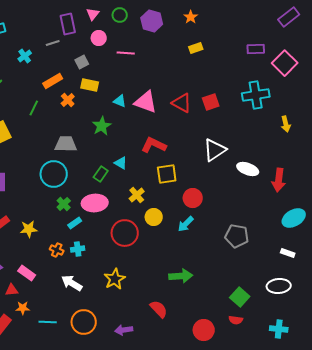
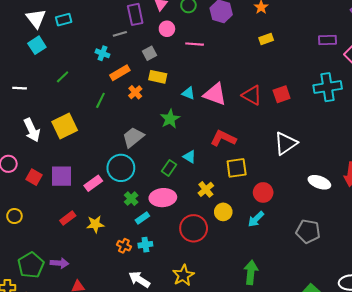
cyan cross: (25, 56) -> (102, 53), moved, turned -32
gray trapezoid: (66, 144) -> (133, 137), turned -40
white ellipse: (248, 169) -> (319, 182), moved
pink rectangle: (27, 273) -> (93, 183), moved, turned -72
green arrow: (181, 276) -> (251, 272), turned -80

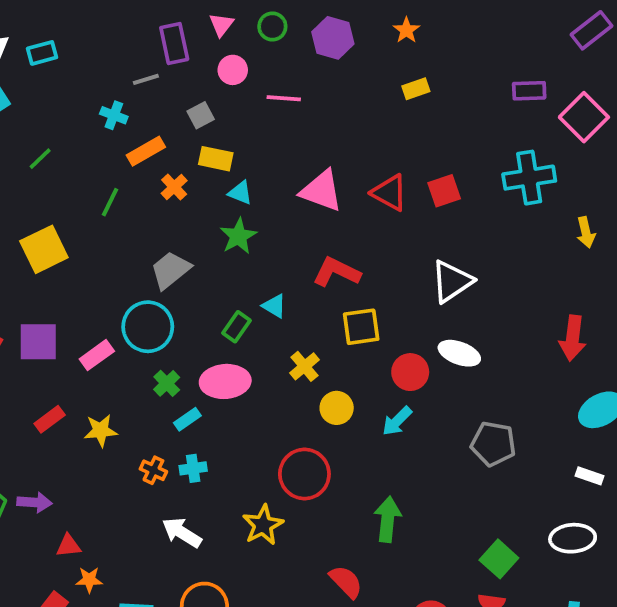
cyan triangle: (188, 93) -> (240, 193), moved
white ellipse: (319, 182) -> (459, 353), moved
red circle: (194, 228) -> (304, 474), moved

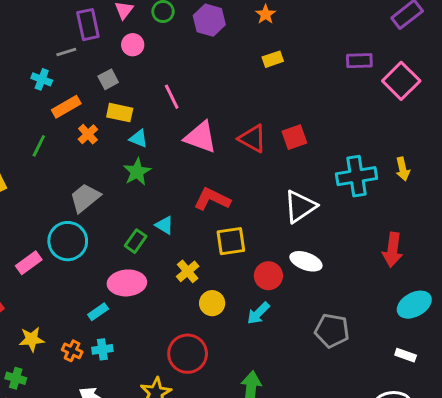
pink line: (284, 98) -> (172, 97), moved, turned 60
cyan cross: (529, 178) -> (356, 176), moved
green cross: (167, 383) -> (16, 378), moved, turned -30
yellow star: (101, 431) -> (32, 339), moved

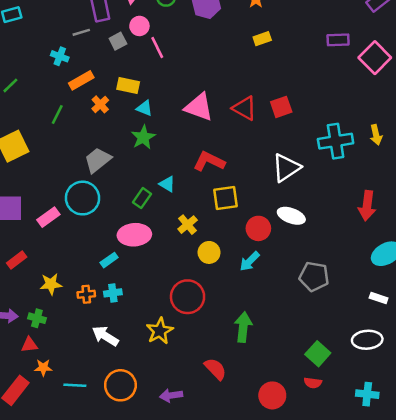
gray square: (108, 79) -> (118, 41), moved
pink line: (172, 97) -> (157, 47), moved
orange cross: (72, 351) -> (86, 294), turned -30

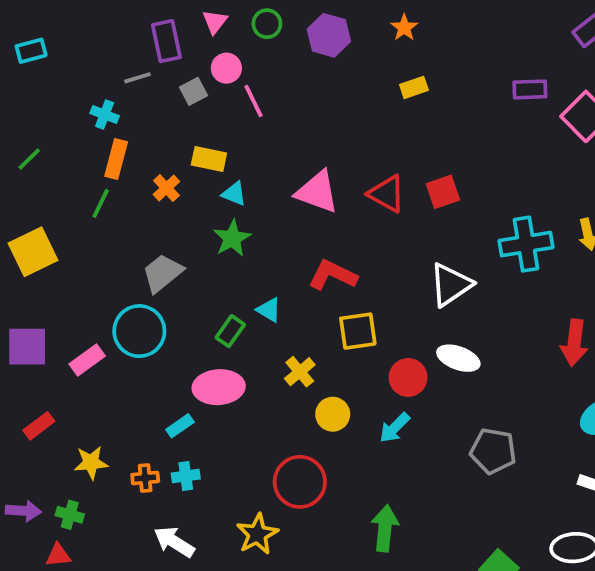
orange rectangle: (81, 80) -> (116, 159), moved, turned -45

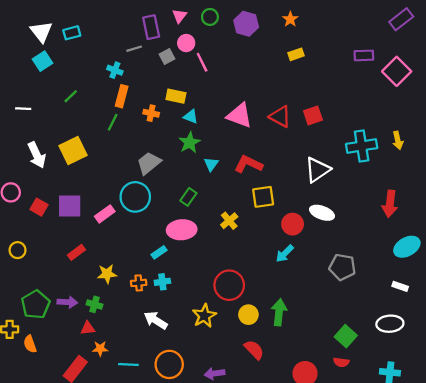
orange cross: (166, 188) -> (151, 113), turned -35
cyan triangle: (269, 310) -> (211, 164), moved, turned 35
yellow circle: (333, 414) -> (248, 315), moved

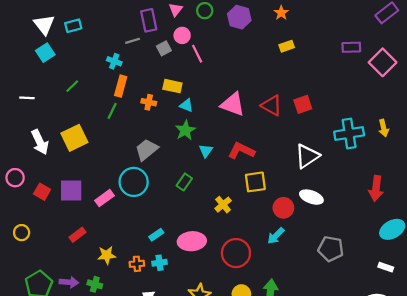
pink ellipse: (182, 230) -> (192, 241), moved
red circle: (229, 285) -> (236, 253), moved

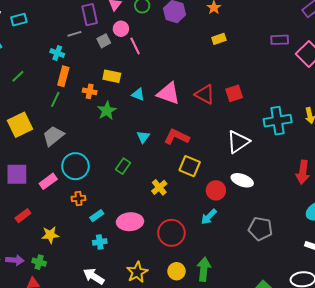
cyan triangle: (186, 105) -> (138, 94), moved
green star: (185, 130) -> (107, 111), moved
gray trapezoid: (147, 150) -> (53, 136), moved
yellow square: (255, 182) -> (190, 166), turned 30
orange cross: (137, 264) -> (79, 198), moved

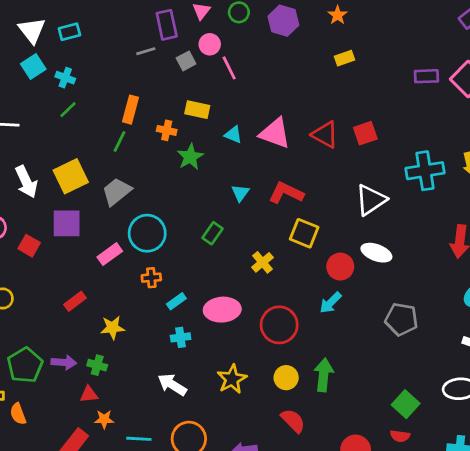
purple rectangle: (280, 40) -> (426, 76), moved
cyan cross: (57, 53) -> (65, 78), moved
purple square: (17, 174) -> (67, 223), moved

